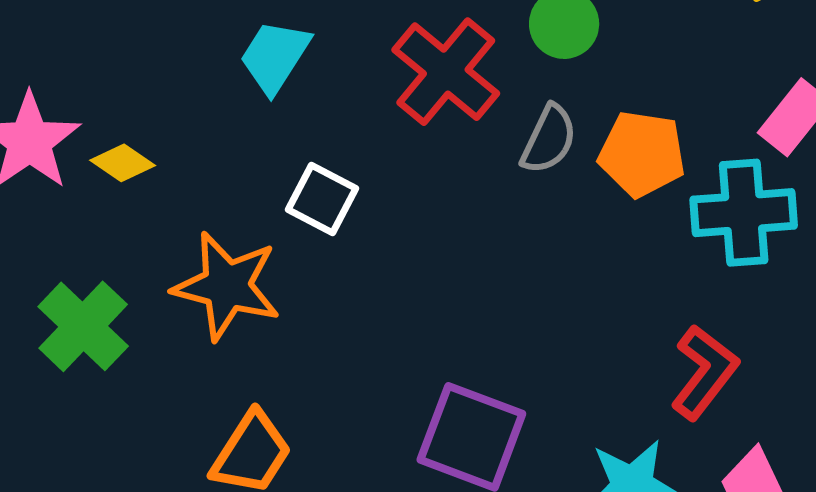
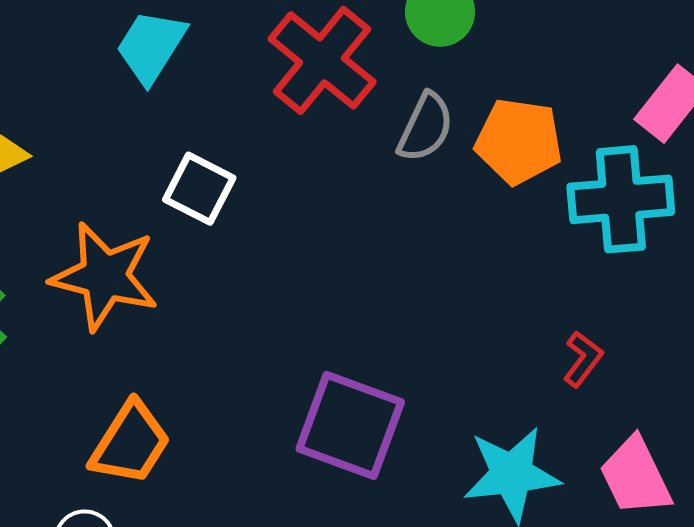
red L-shape: (704, 372) -> (583, 359), size x0.6

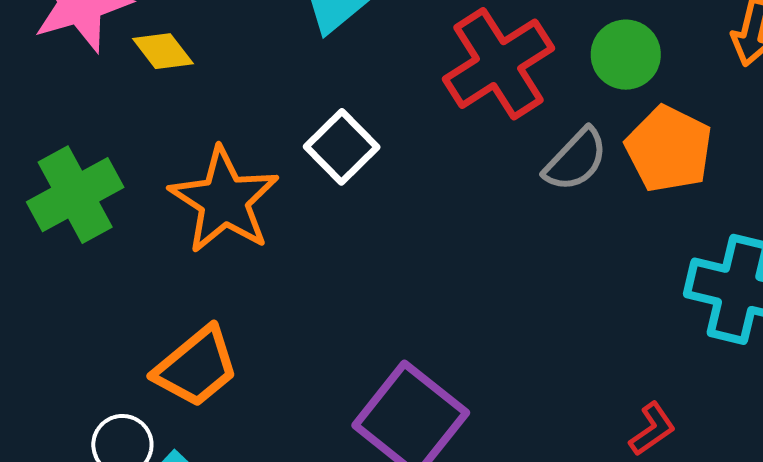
orange pentagon: (519, 141) -> (669, 149), moved

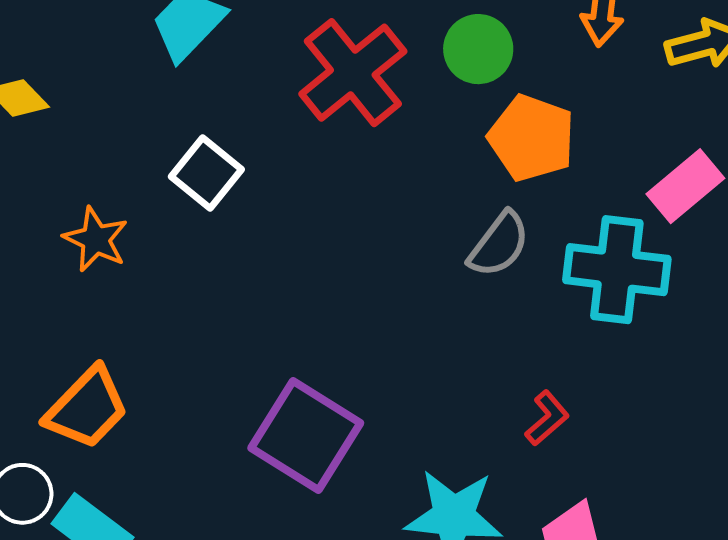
gray semicircle: (576, 160) -> (499, 244), moved
orange star: (224, 200) -> (96, 239), size x0.6

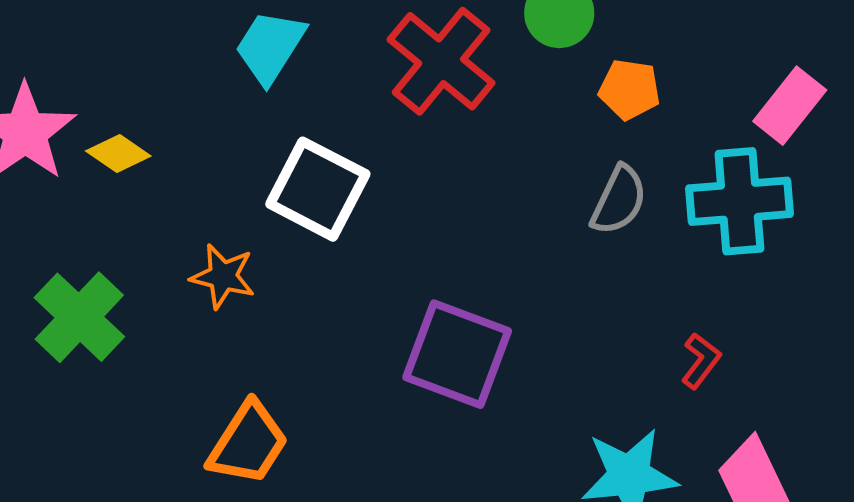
orange pentagon: (532, 138) -> (629, 89), size x0.7
white square: (206, 173) -> (318, 189), size x1.4
purple square: (306, 436) -> (457, 354), moved

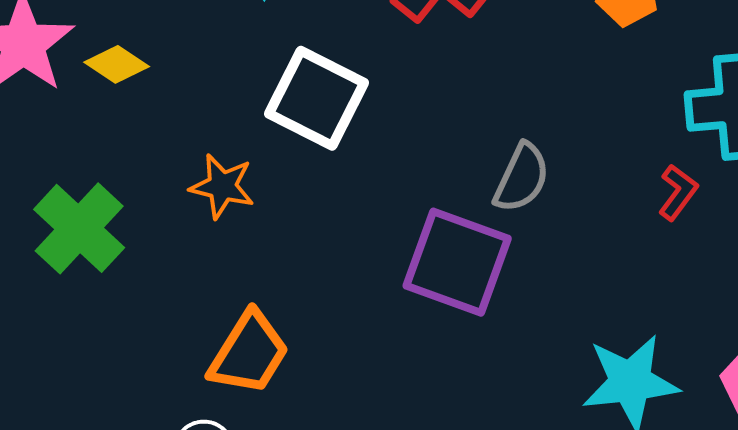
gray semicircle: (619, 200) -> (522, 178), moved
red L-shape: (701, 361) -> (678, 192), moved

